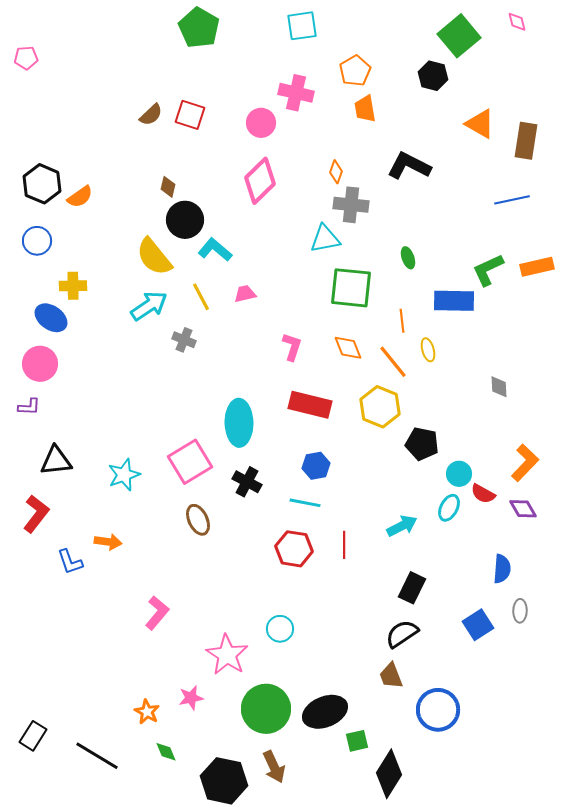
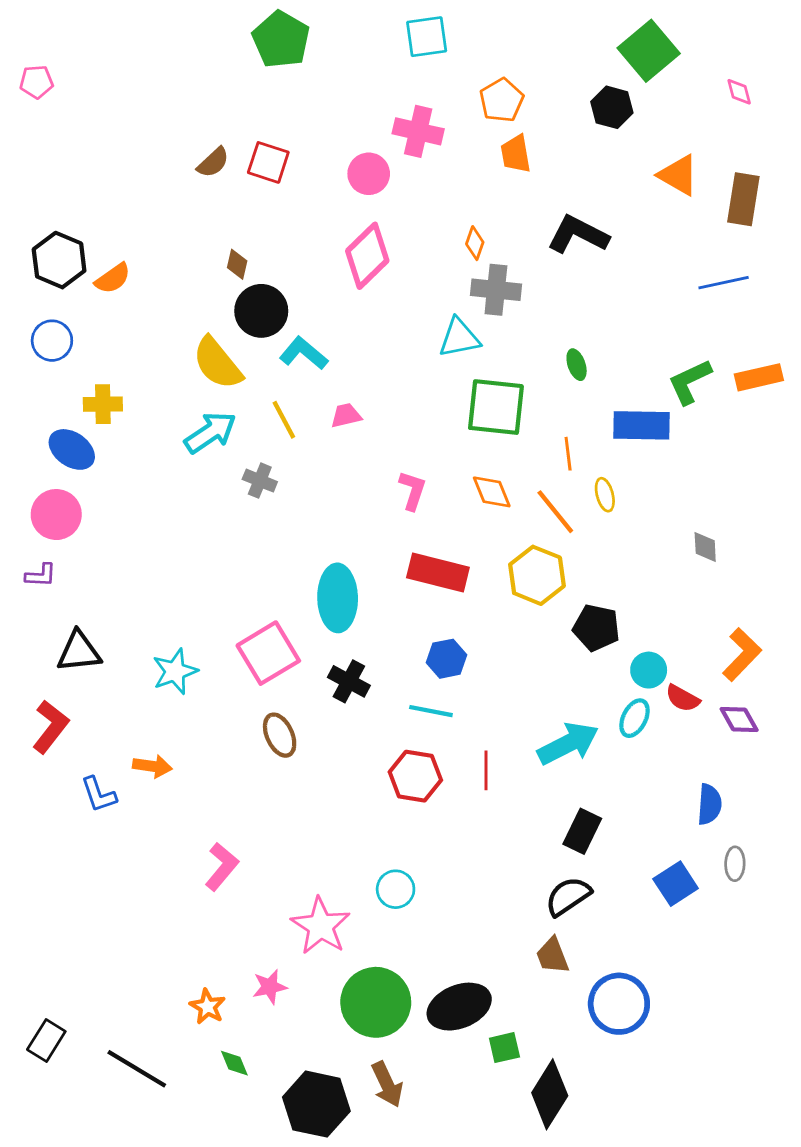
pink diamond: (517, 22) -> (739, 92), moved
cyan arrow: (402, 526) -> (568, 744), size x1.4

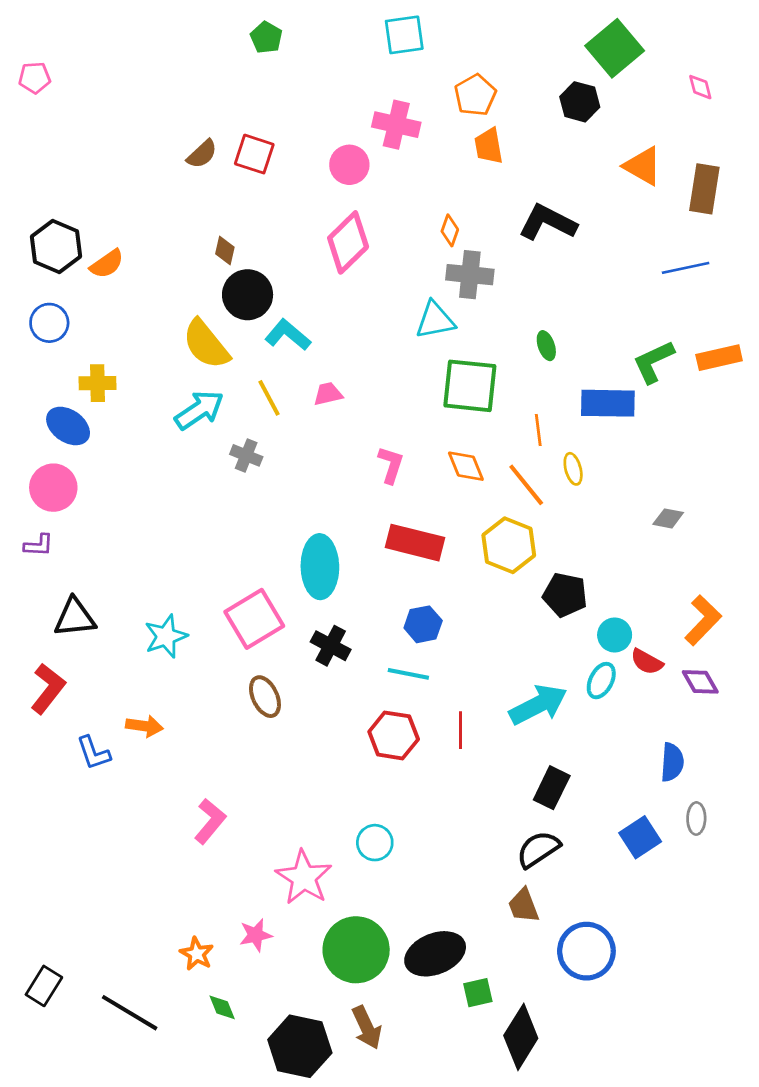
green pentagon: (281, 39) -> (266, 38), size x0.6
gray diamond: (705, 547) -> (668, 518), turned -76

